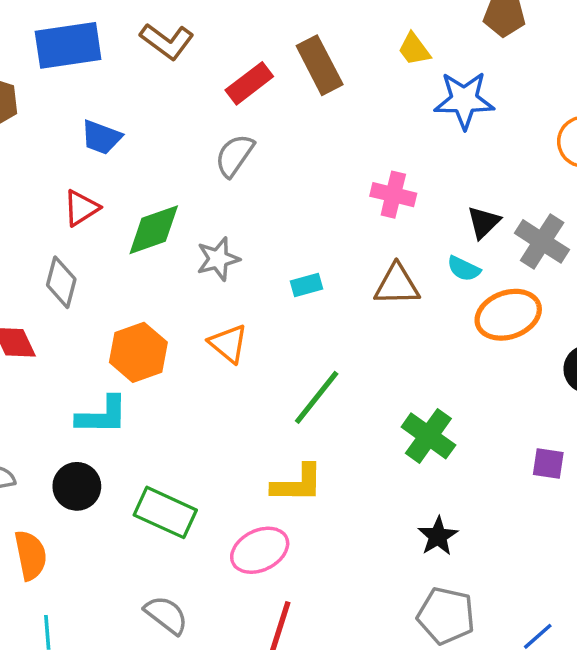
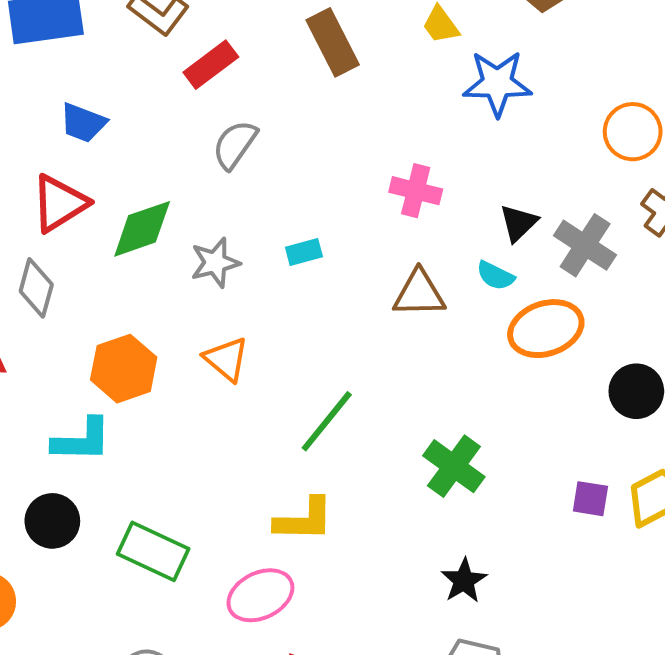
red rectangle: (249, 83) -> (211, 65), moved
red triangle: (81, 208) -> (59, 203), size x1.4
cyan rectangle: (307, 285) -> (304, 252), moved

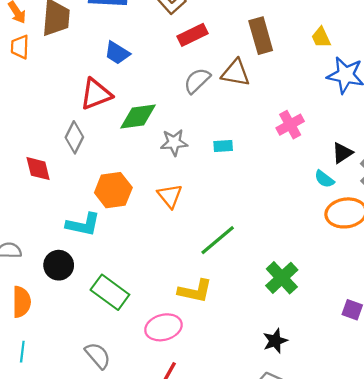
pink cross: (416, 191) -> (290, 125), turned 36
brown triangle: (419, 294) -> (236, 73), moved

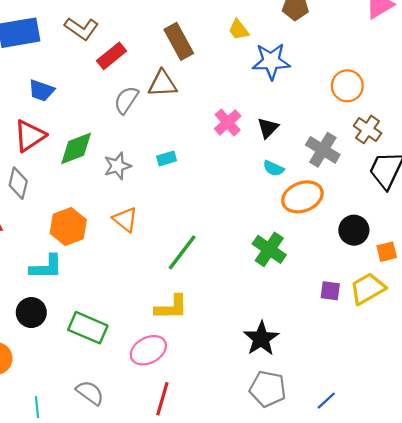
black triangle: (342, 153) -> (268, 128), moved
green cross: (282, 278) -> (269, 249), moved
black star: (275, 341) -> (261, 339), size x1.4
cyan line: (22, 352) -> (37, 407), moved

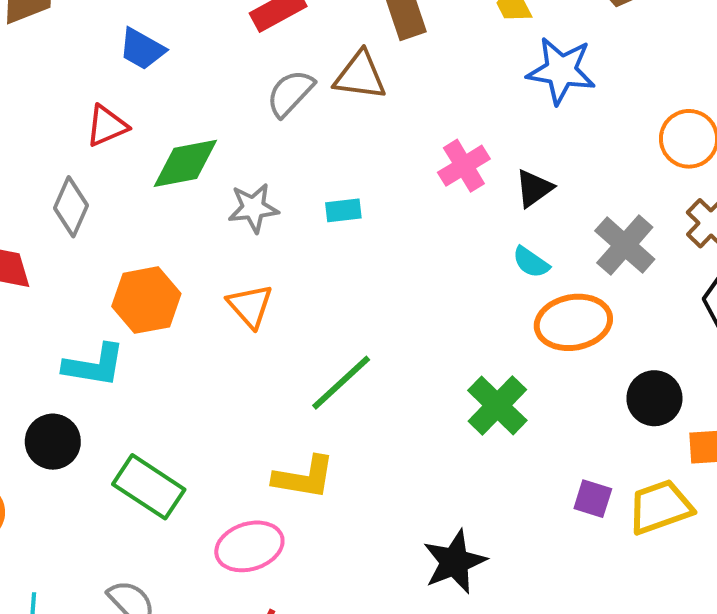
red triangle: (30, 136) -> (107, 126), size x0.7

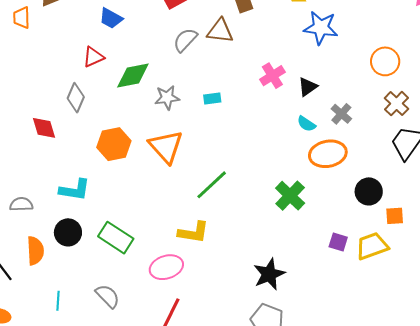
gray cross: (625, 245) -> (341, 114), moved, size x0.7
orange triangle: (250, 306) -> (166, 147), size x1.5
cyan L-shape: (94, 365) -> (75, 190), moved
black circle: (53, 442) -> (68, 232), moved

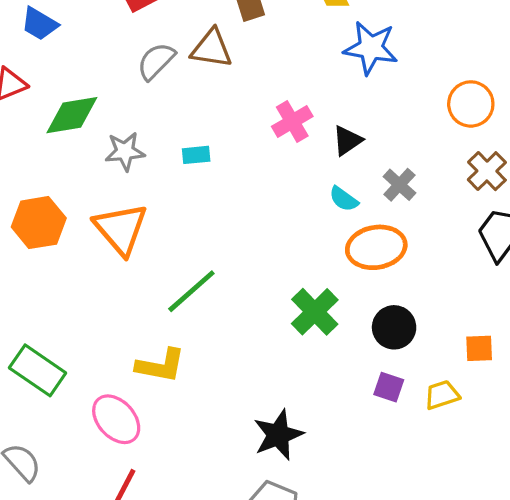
black circle: (369, 191) -> (394, 327), moved
yellow trapezoid: (372, 246) -> (442, 395), size x0.7
pink ellipse: (166, 267) -> (116, 419), turned 64

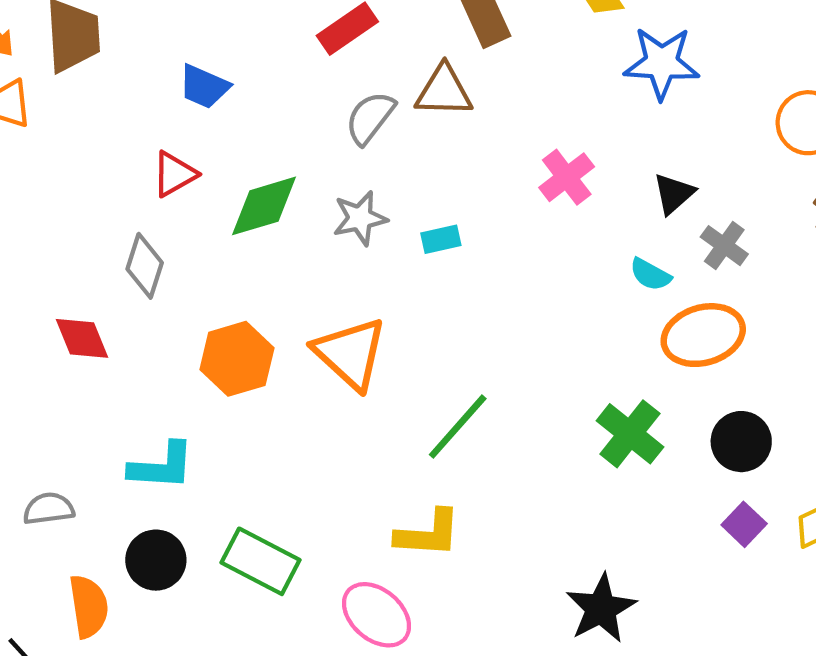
black triangle: (347, 141) -> (674, 194), moved
gray star: (125, 151) -> (360, 218), moved
purple square: (389, 387) -> (744, 524), turned 32

